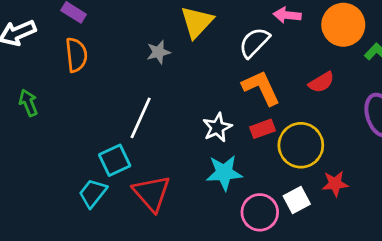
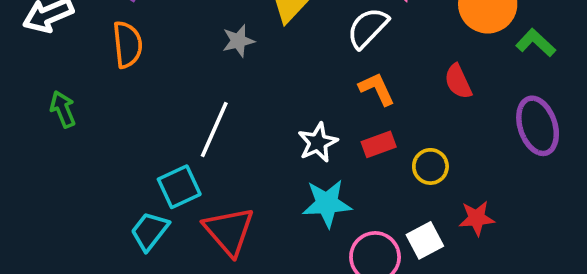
red semicircle: (321, 82) -> (458, 81), turned 96
orange L-shape: (261, 88) -> (377, 89), size x0.7
yellow circle: (301, 145) -> (430, 166), size x0.6

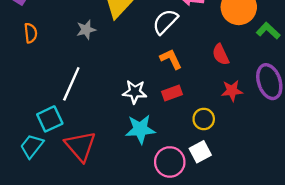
orange semicircle: (127, 45) -> (31, 33), moved, size x0.7
white star: (318, 142) -> (135, 92), turned 30
yellow circle: (430, 166) -> (204, 119), moved
red star: (477, 218) -> (232, 91), moved

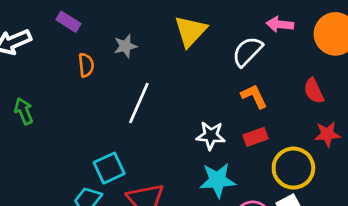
gray star: (86, 30) -> (125, 46), moved
white line: (71, 84) -> (139, 103), moved
yellow circle: (204, 119) -> (293, 168), size x1.6

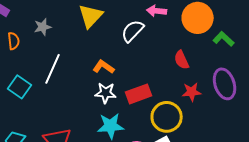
orange L-shape: (254, 96) -> (104, 67), moved, turned -30
red rectangle: (255, 137) -> (139, 94), size x1.4
cyan square: (109, 168) -> (20, 87), moved, turned -30

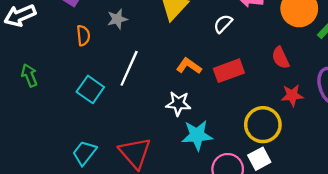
white semicircle: (133, 31) -> (223, 24), size x0.7
white star: (106, 93) -> (178, 104), moved
red rectangle: (139, 94) -> (229, 71), moved

